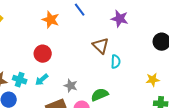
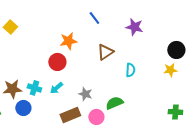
orange star: (51, 20) -> (68, 41), moved, turned -30
brown triangle: (101, 46) -> (105, 52), moved, turned 42
yellow star: (153, 80) -> (170, 70), moved

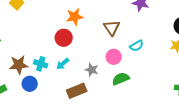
brown triangle: (105, 52) -> (112, 28), turned -30
cyan semicircle: (130, 70) -> (137, 46), turned 56
pink circle: (96, 117) -> (114, 57), moved

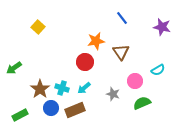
brown triangle: (112, 28) -> (121, 52), moved
brown star: (19, 65) -> (40, 89), turned -30
brown rectangle: (77, 91) -> (75, 110), moved

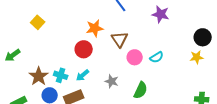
yellow square: (38, 27) -> (38, 22), moved
pink circle: (135, 81) -> (135, 57), moved
green semicircle: (142, 103) -> (141, 90), turned 138

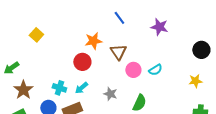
yellow star: (197, 57) -> (195, 81), moved
brown star: (39, 76) -> (23, 90), moved

